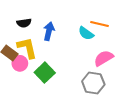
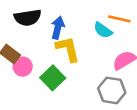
black semicircle: (24, 23) -> (28, 18), size x1.5
yellow L-shape: (27, 48) -> (68, 49), moved

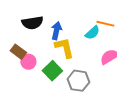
cyan semicircle: (103, 30) -> (92, 33), turned -77
gray hexagon: (112, 90) -> (78, 81), moved

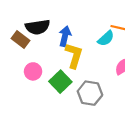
yellow L-shape: (64, 48) -> (74, 55), turned 30
brown rectangle: (18, 52) -> (20, 40), moved

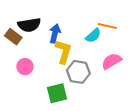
green square: (60, 82) -> (57, 93), moved, turned 30
gray hexagon: (90, 93) -> (78, 72), moved

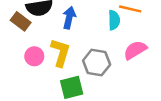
cyan semicircle: (93, 36) -> (114, 20), turned -49
yellow L-shape: (63, 52) -> (60, 53), moved

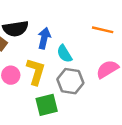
cyan semicircle: (114, 20) -> (64, 54), moved, turned 150

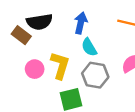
blue arrow: (44, 38) -> (81, 23), moved

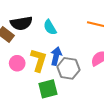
blue arrow: (81, 23) -> (56, 56), moved
cyan semicircle: (89, 47) -> (50, 27), moved

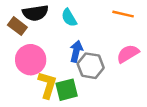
yellow L-shape: (39, 60) -> (47, 85), moved
pink circle: (17, 63) -> (31, 60), size x1.6

